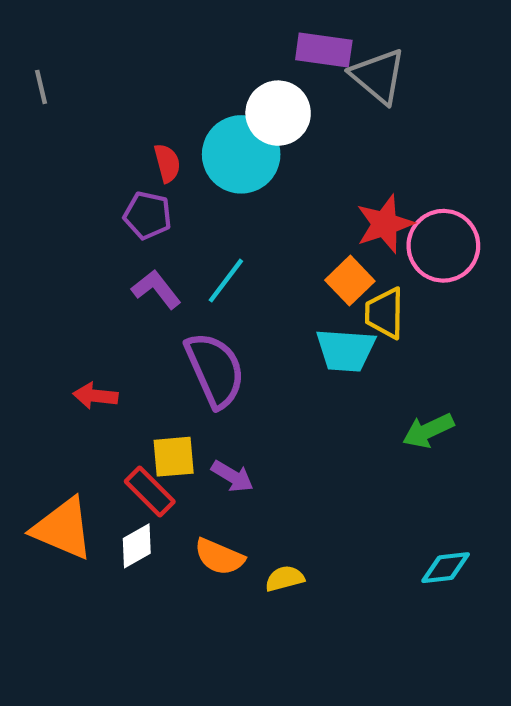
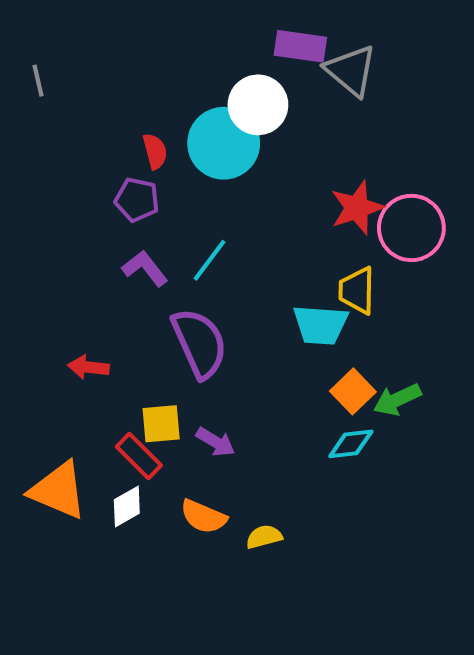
orange square: (350, 281) -> (353, 391), moved
cyan diamond: (446, 568) -> (351, 444), moved

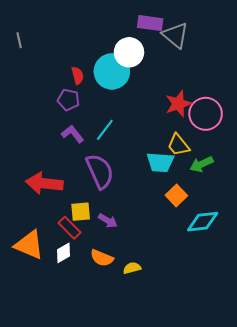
yellow trapezoid: (357, 291) -> (178, 145), turned -40
red arrow: (88, 367) -> (44, 183), size x1.8
green arrow: (397, 400) -> (202, 164), moved
cyan diamond: (351, 444) -> (203, 222), moved, size x1.4

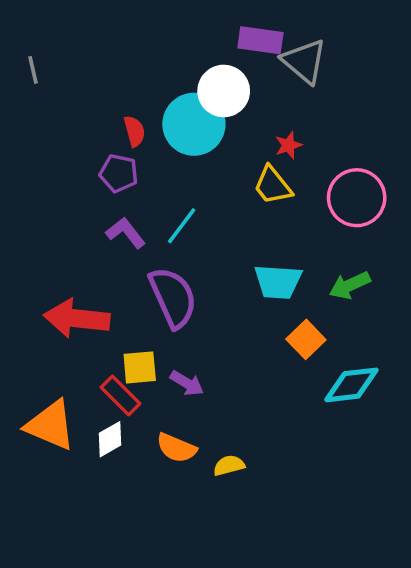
red star: (178, 104) -> (288, 145), moved, size x0.6
yellow trapezoid: (178, 145) -> (273, 185), moved

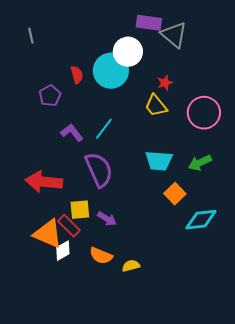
gray line: (33, 70) -> (31, 36), moved
purple pentagon: (119, 173) -> (50, 96), moved, turned 30
orange triangle: (50, 425) -> (48, 234), moved

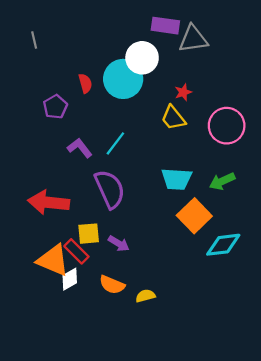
gray triangle: (174, 35) -> (193, 39), turned -48
orange square: (175, 194) -> (194, 216), size x1.4

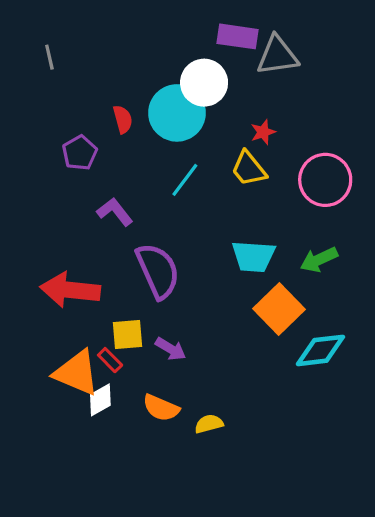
cyan line: (115, 143) -> (185, 180), moved
red rectangle: (76, 251) -> (110, 360), size x0.7

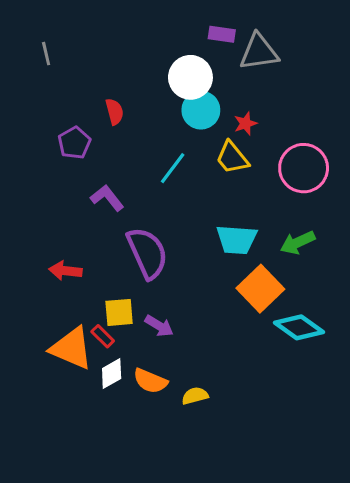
purple rectangle: (238, 36) -> (222, 34), size x0.7
cyan circle: (177, 113) -> (201, 110), moved, size x0.7
red arrow: (70, 290) -> (65, 271), size x0.6
cyan diamond: (320, 350) -> (299, 327), turned 42
white diamond: (100, 400) -> (112, 373), moved

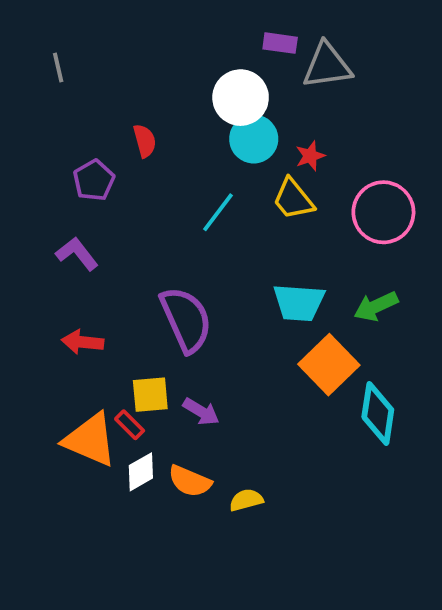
purple L-shape: (107, 198) -> (77, 254), moved
cyan diamond: (299, 327) -> (378, 413), turned 63

